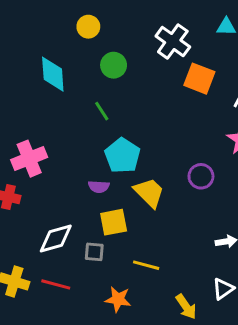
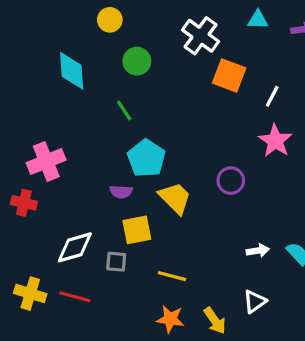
orange star: (118, 299) -> (170, 319), moved

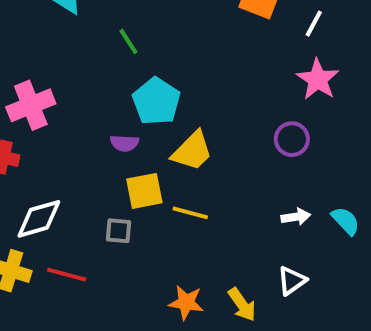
purple circle: (231, 181) -> (292, 139), moved
yellow trapezoid: (175, 198) -> (192, 151), turned 90
white diamond: (75, 247) -> (39, 219), moved
yellow line: (172, 276) -> (190, 213), moved

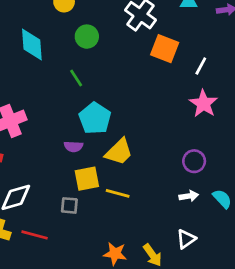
purple circle: (292, 139) -> (194, 161), moved

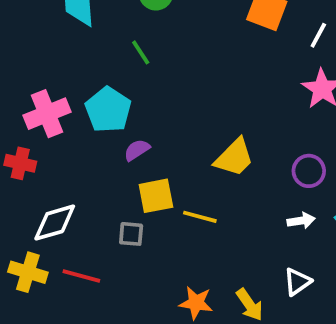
cyan pentagon: (95, 118) -> (108, 110), moved
purple semicircle: (73, 146) -> (137, 150), turned 144
yellow trapezoid: (119, 152) -> (234, 158), moved

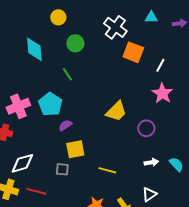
yellow trapezoid: (234, 158) -> (116, 111), moved
purple circle: (309, 171) -> (146, 128), moved
yellow line: (200, 217) -> (107, 170), moved

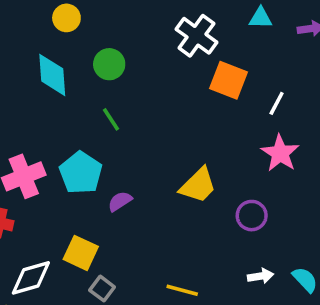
yellow circle: (58, 17) -> (66, 18), moved
green circle: (75, 43) -> (109, 64), moved
purple semicircle: (65, 125) -> (120, 201), moved
yellow square: (75, 149) -> (81, 253), moved, turned 36
gray square: (62, 169) -> (102, 289), turned 32

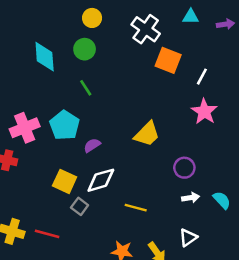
yellow circle: (66, 18) -> (92, 18), moved
purple circle: (252, 216) -> (184, 168), moved
white diamond: (31, 278) -> (101, 180), moved

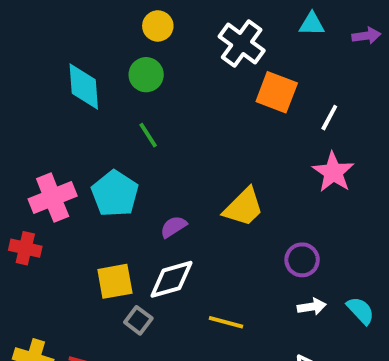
purple semicircle: (92, 145) -> (173, 227), moved
yellow square: (65, 181) -> (115, 281), turned -35

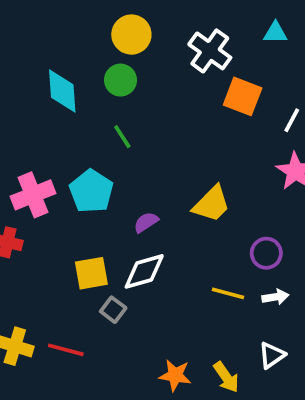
yellow circle: (158, 26) -> (131, 35), size x1.4
yellow line: (226, 322) -> (228, 293), moved

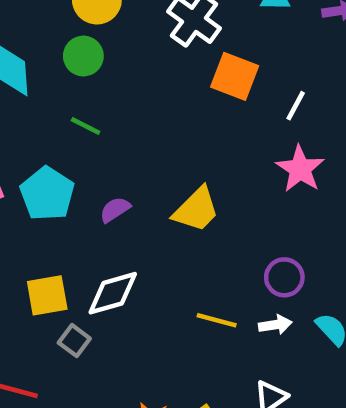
green line: (122, 137) -> (86, 126), turned -30
purple semicircle: (146, 222) -> (115, 210), moved
purple circle: (266, 253) -> (284, 277), moved

